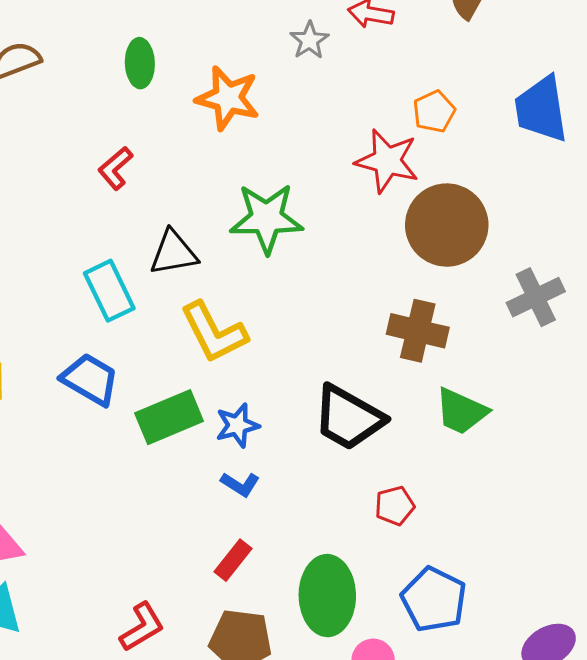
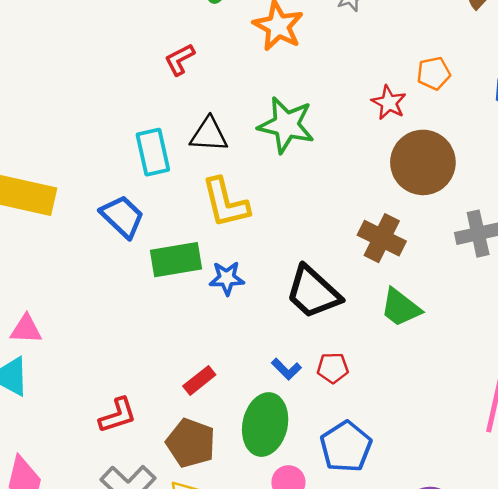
red star: (387, 161) -> (389, 103), size x0.7
blue L-shape: (240, 484) -> (286, 369), moved

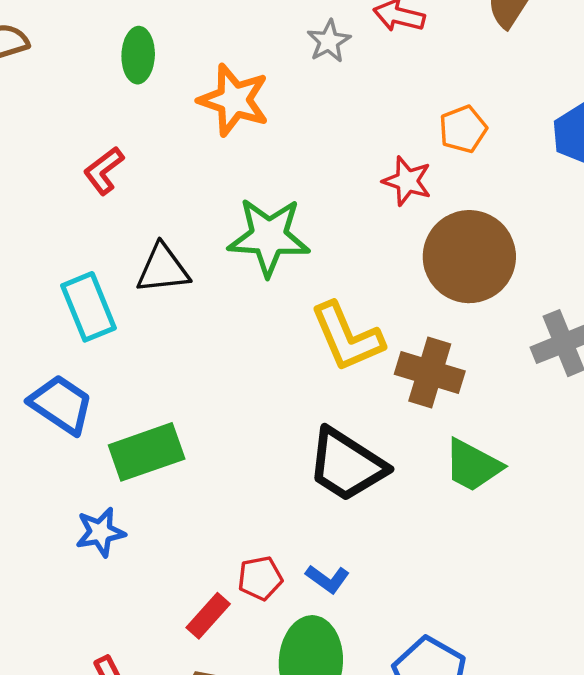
yellow L-shape: (225, 203) -> (347, 337), moved
blue star: (227, 278) -> (100, 532), moved
red pentagon: (333, 368) -> (260, 578), moved

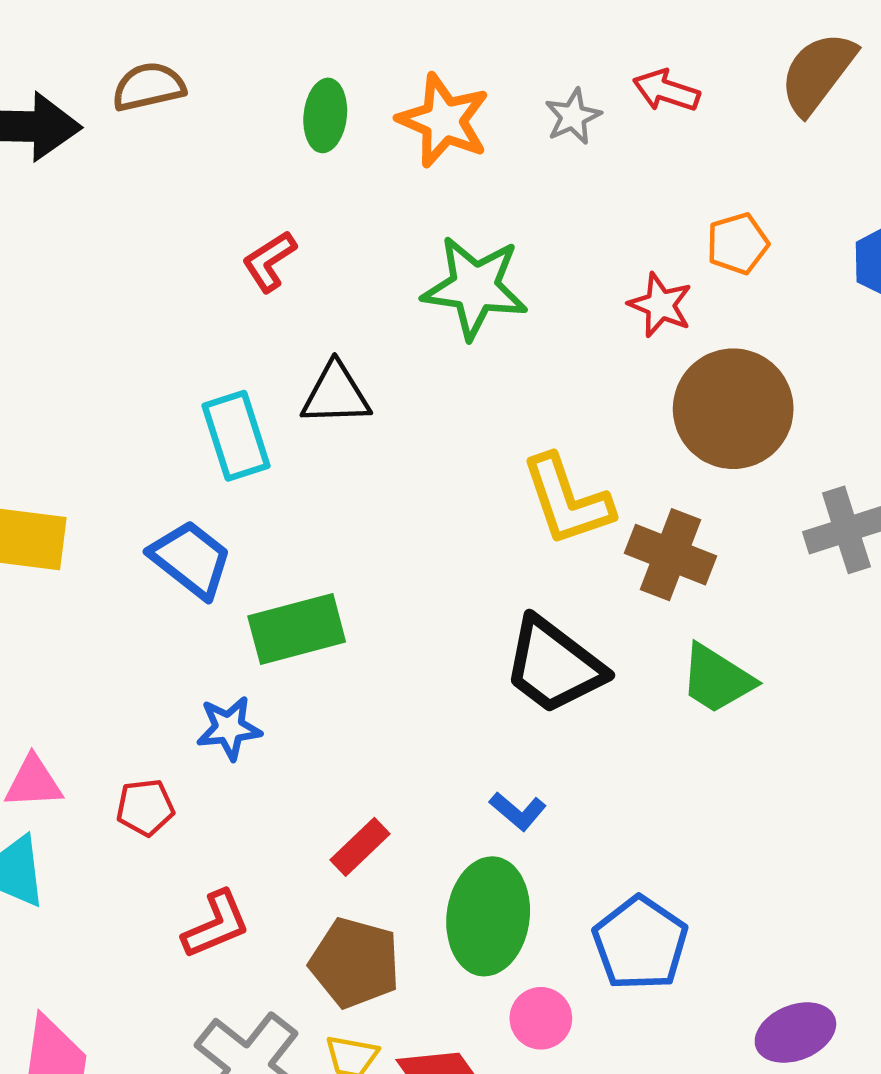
orange star: (234, 100) -> (444, 120), moved
green star: (269, 237) -> (475, 287), moved
red pentagon: (260, 578) -> (145, 807), moved

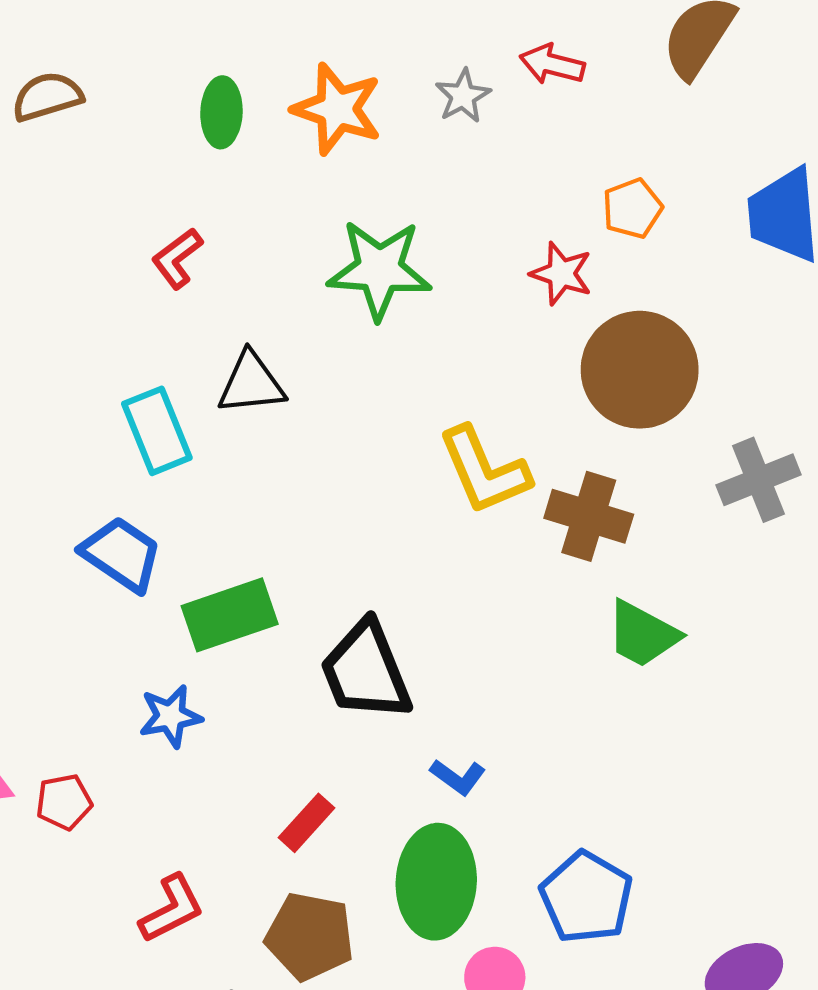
black trapezoid: (554, 666) -> (366, 671), moved, turned 35
red pentagon: (145, 807) -> (64, 802), moved

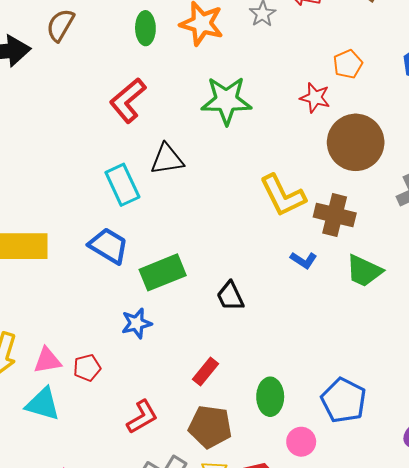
brown semicircle: (47, 97) -> (60, 25), turned -40
red L-shape: (177, 258) -> (128, 100), size x1.5
black trapezoid: (366, 671) -> (230, 296), size x0.6
blue L-shape: (458, 777) -> (304, 260), moved
green ellipse: (436, 882) -> (270, 397), size x0.7

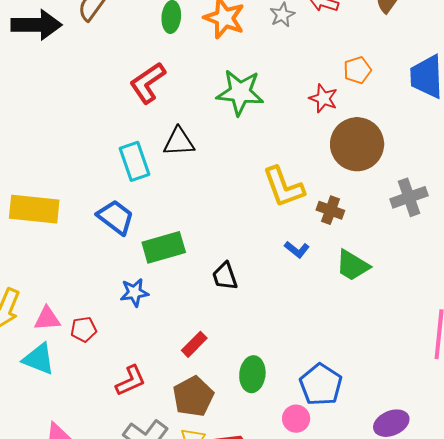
brown cross: (335, 215) -> (330, 210), size x0.7
brown pentagon: (210, 427) -> (193, 396), turned 30
pink circle: (301, 442) -> (296, 419), moved

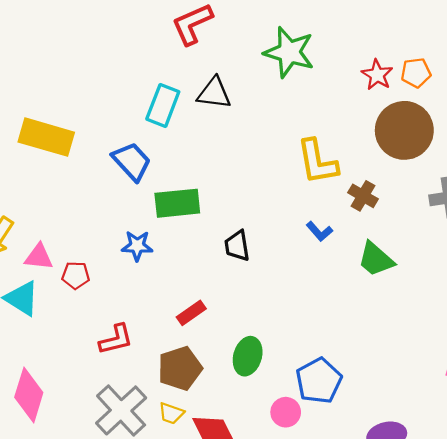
orange pentagon: (357, 70) -> (416, 73), moved
cyan rectangle: (135, 161) -> (163, 105), turned 30

